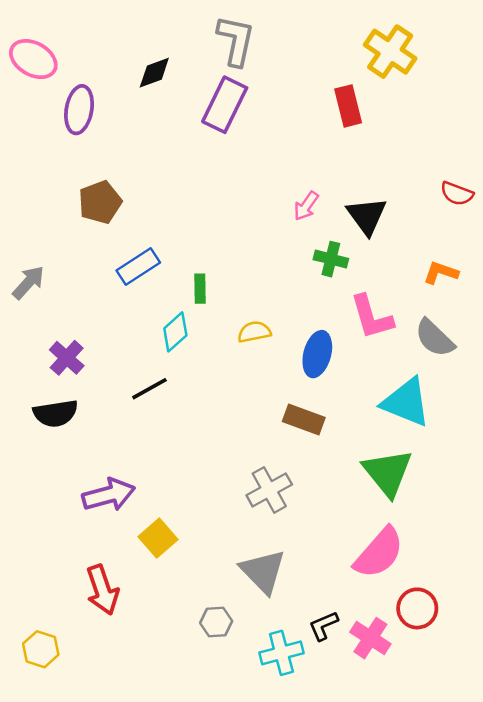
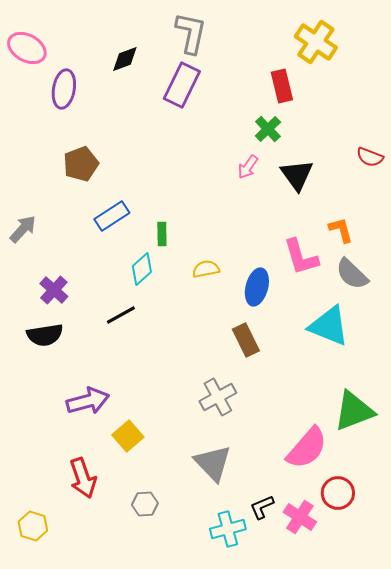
green cross: (331, 259) -> (268, 129), moved, turned 32
orange L-shape: (441, 273) -> (341, 230), moved, turned 56
brown rectangle: (304, 420) -> (246, 340), turned 44
green triangle: (388, 473) -> (354, 411), moved, turned 48
gray hexagon: (216, 622) -> (145, 504), moved

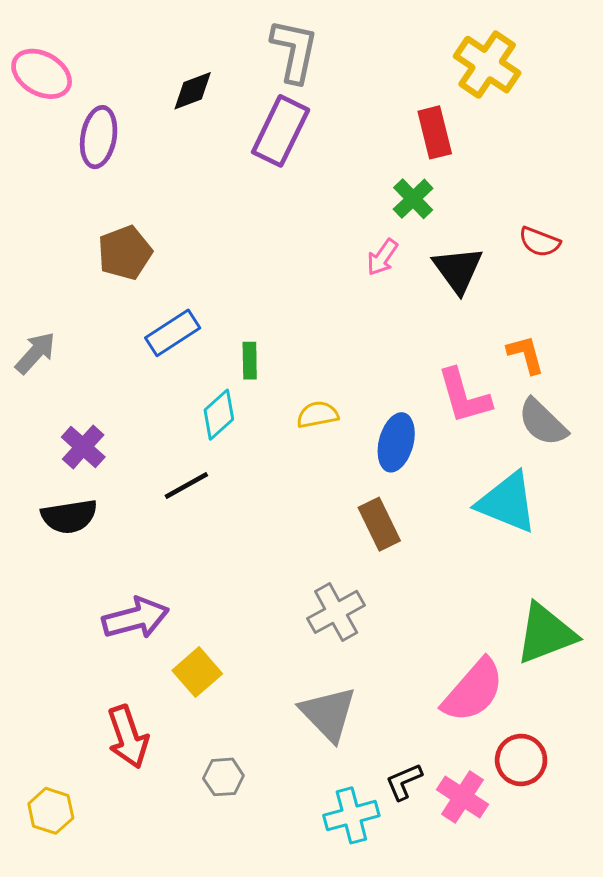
red semicircle: (370, 157) -> (540, 242), moved

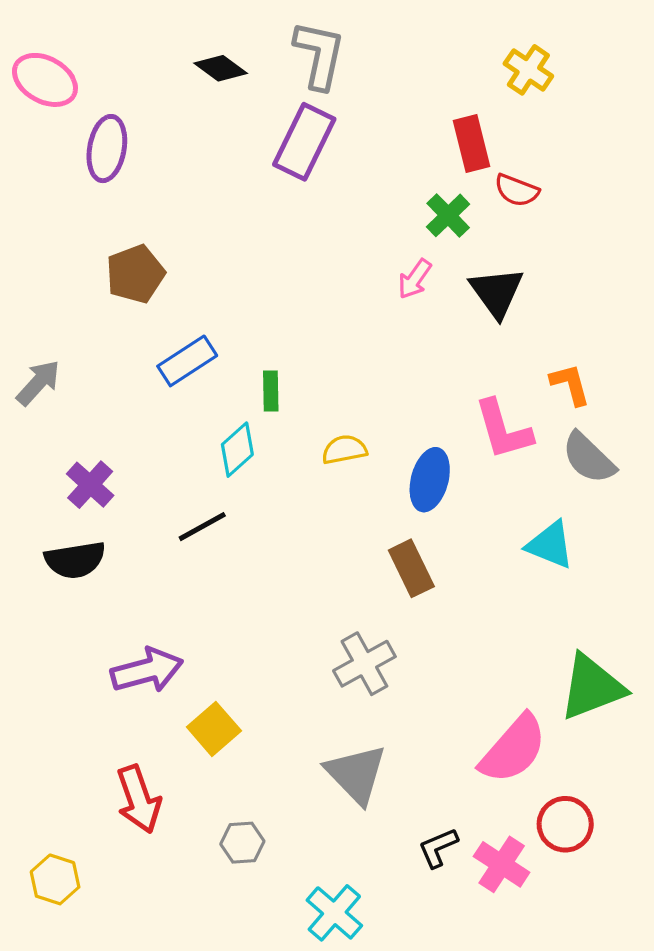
yellow cross: (487, 65) -> (528, 70), size x0.7
black diamond: (193, 91) -> (221, 68), moved, turned 57
red semicircle: (540, 242) -> (517, 190), moved
cyan triangle: (507, 502) -> (550, 545), size x0.7
cyan cross: (351, 815) -> (334, 913), moved, turned -34

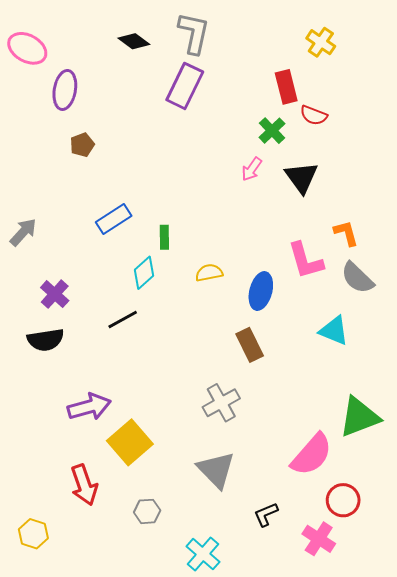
brown pentagon: (135, 274) -> (82, 145), moved, size x0.7
yellow square: (214, 729) -> (130, 442), size x1.4
pink cross: (502, 864) -> (319, 539), moved

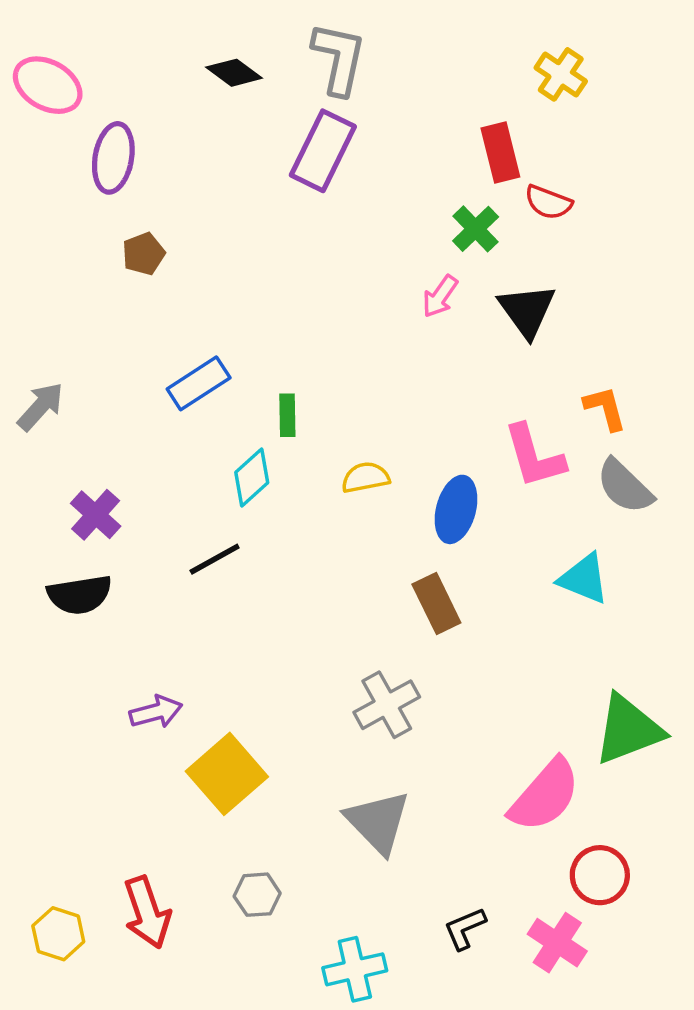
purple arrow: (89, 407) -> (156, 712), size x0.7
red arrow: (84, 485) -> (147, 912), moved
black L-shape: (266, 514) -> (465, 928), moved
cyan cross: (203, 554) -> (355, 969), turned 36

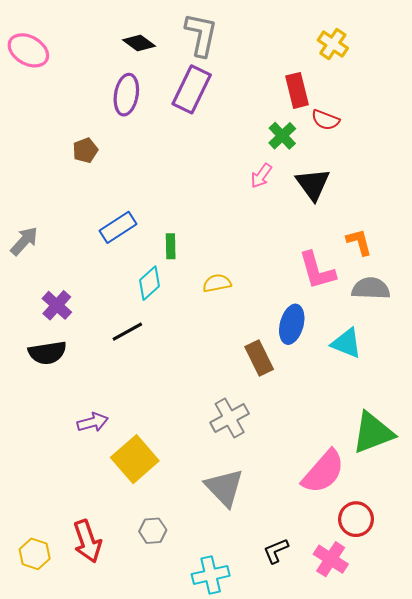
purple ellipse: (113, 158) -> (126, 95), moved
gray semicircle: (625, 486) -> (371, 288), turned 138
blue ellipse: (456, 509) -> (292, 324), moved

